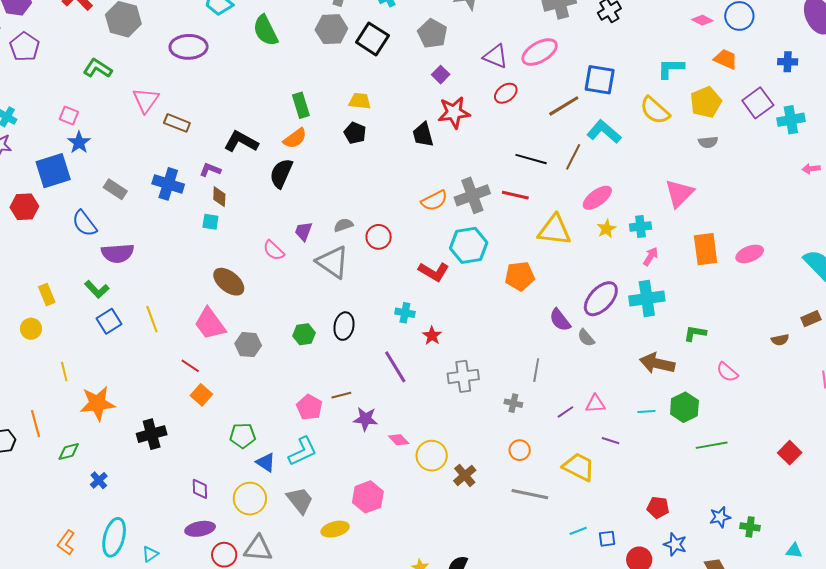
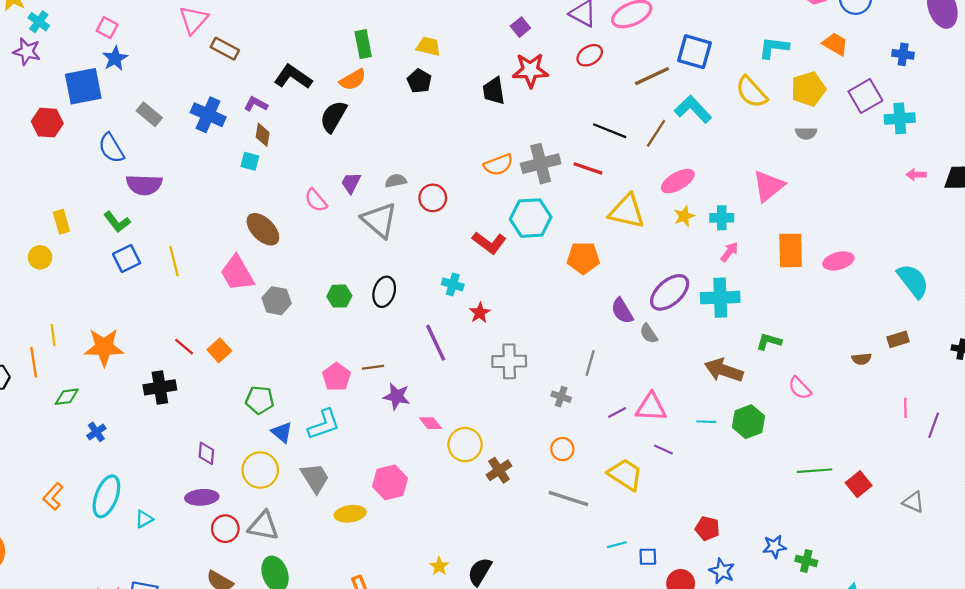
red line: (190, 366) -> (184, 347), moved
yellow line: (64, 372) -> (53, 335), moved
pink triangle: (595, 404) -> (651, 407), size x1.4
green line: (712, 445) -> (814, 471), moved

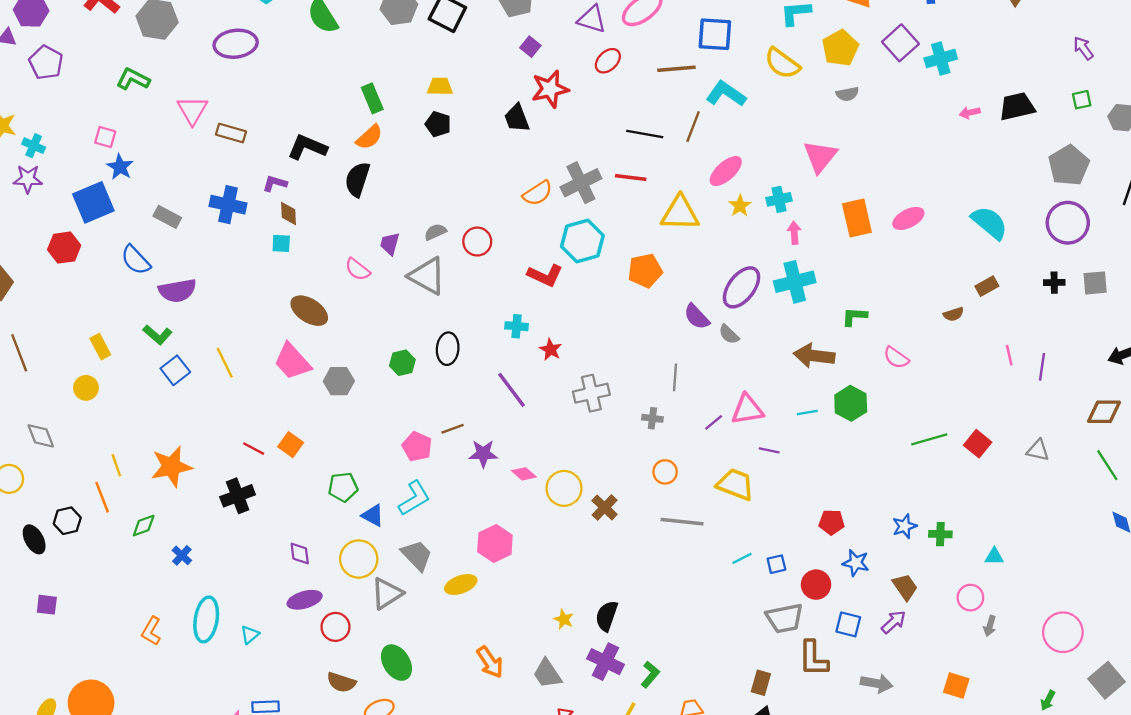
brown line: (652, 76) -> (676, 69), turned 32
pink arrow: (729, 252) -> (794, 233), turned -30
gray triangle: (263, 526) -> (387, 593), moved, turned -32

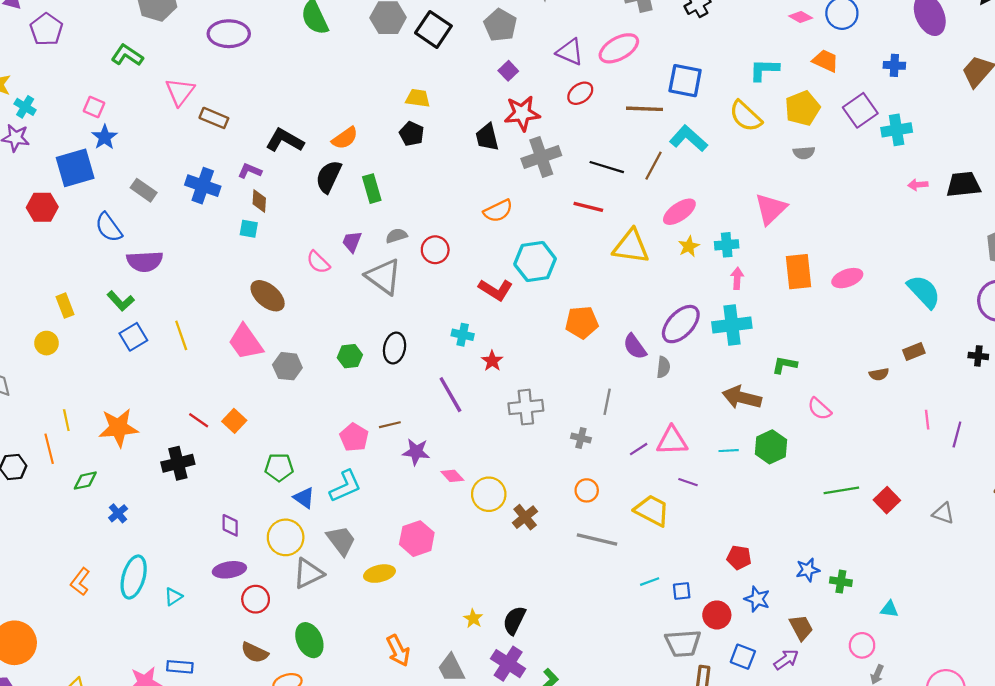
green rectangle: (372, 98) -> (372, 189), moved
gray cross: (581, 183) -> (541, 157), moved
orange pentagon: (645, 271) -> (582, 322), moved
gray semicircle: (729, 334) -> (663, 367), turned -135

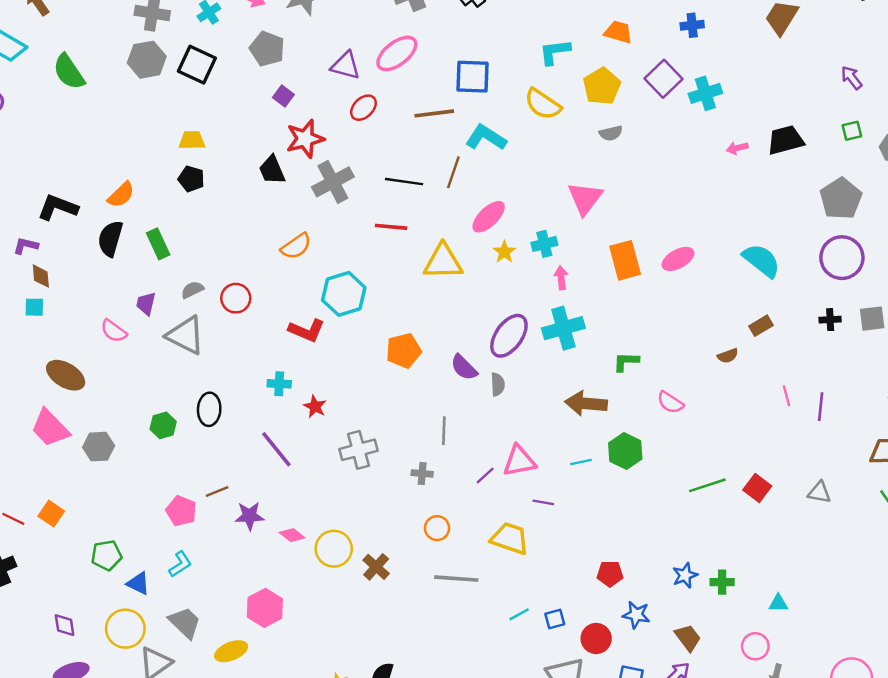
cyan L-shape: (345, 486) -> (180, 564), size x0.7

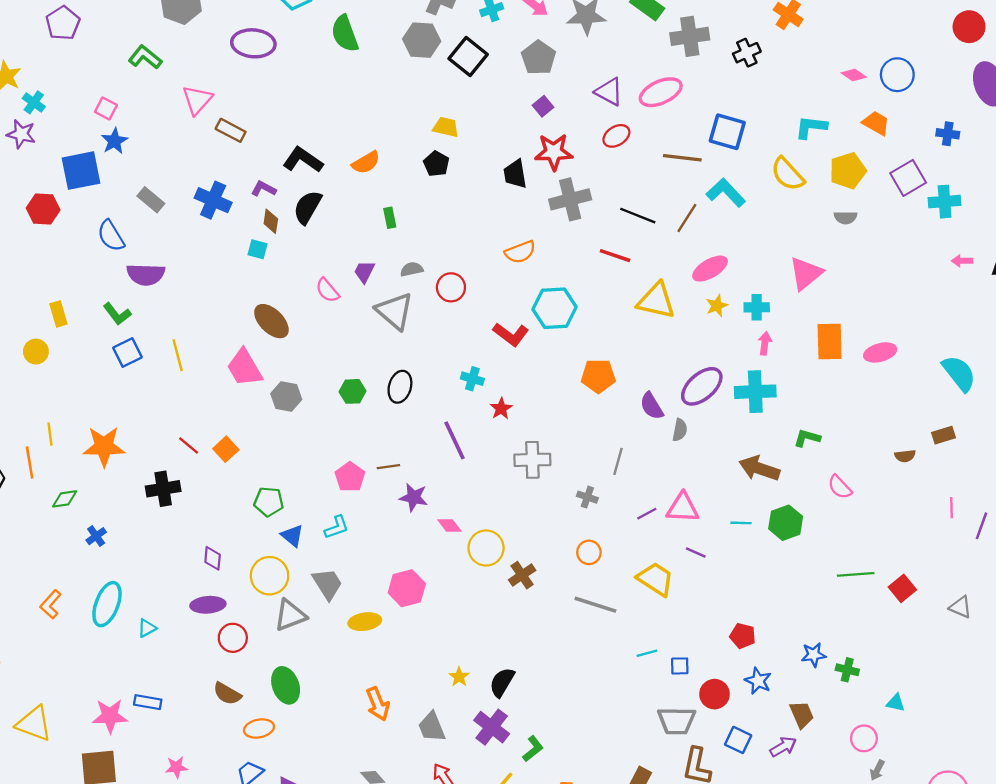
black semicircle: (110, 239) -> (307, 207), moved
green rectangle: (158, 244) -> (390, 218), size x0.7

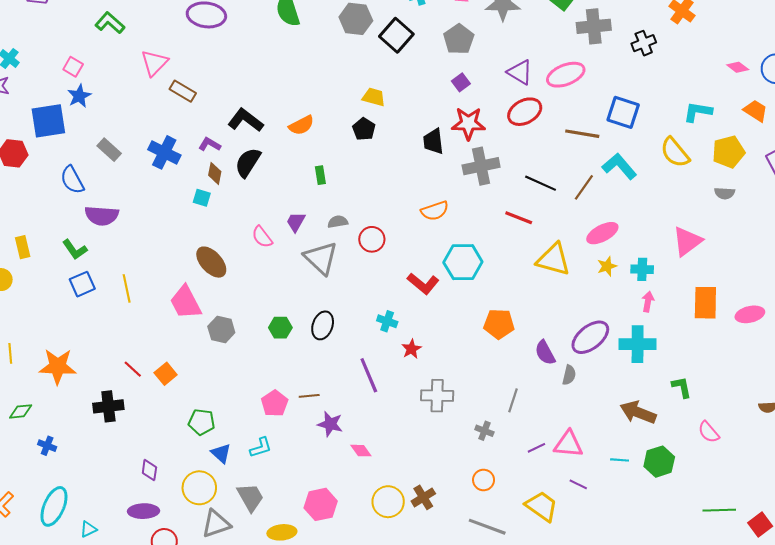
red ellipse: (616, 136) -> (525, 112), size x1.4
green L-shape: (807, 438) -> (682, 387), turned 60
blue cross: (96, 536) -> (47, 446), turned -36
yellow circle: (486, 548) -> (388, 502), moved

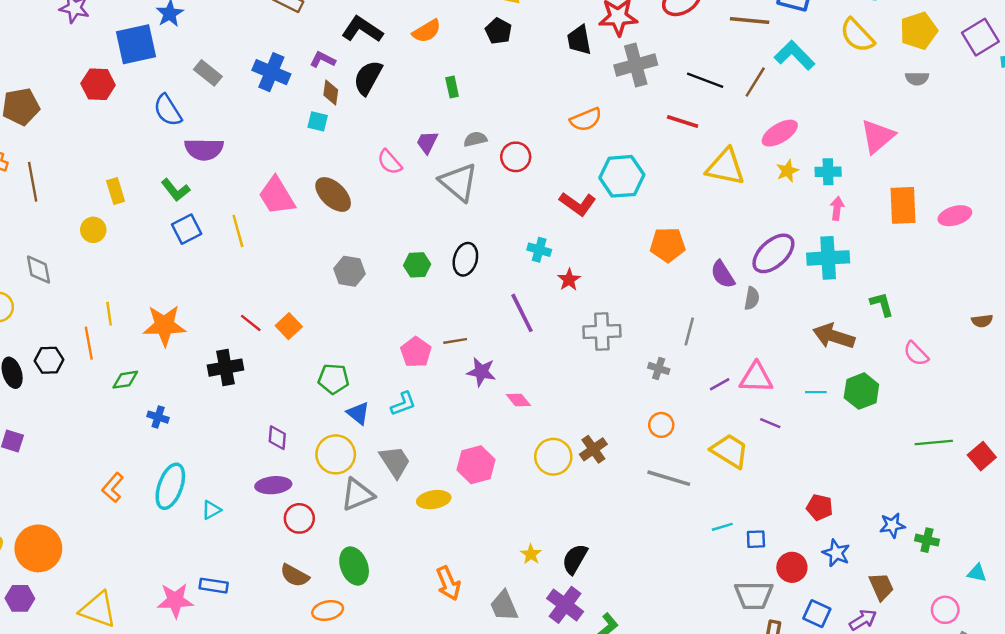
pink trapezoid: (185, 302) -> (277, 196), moved

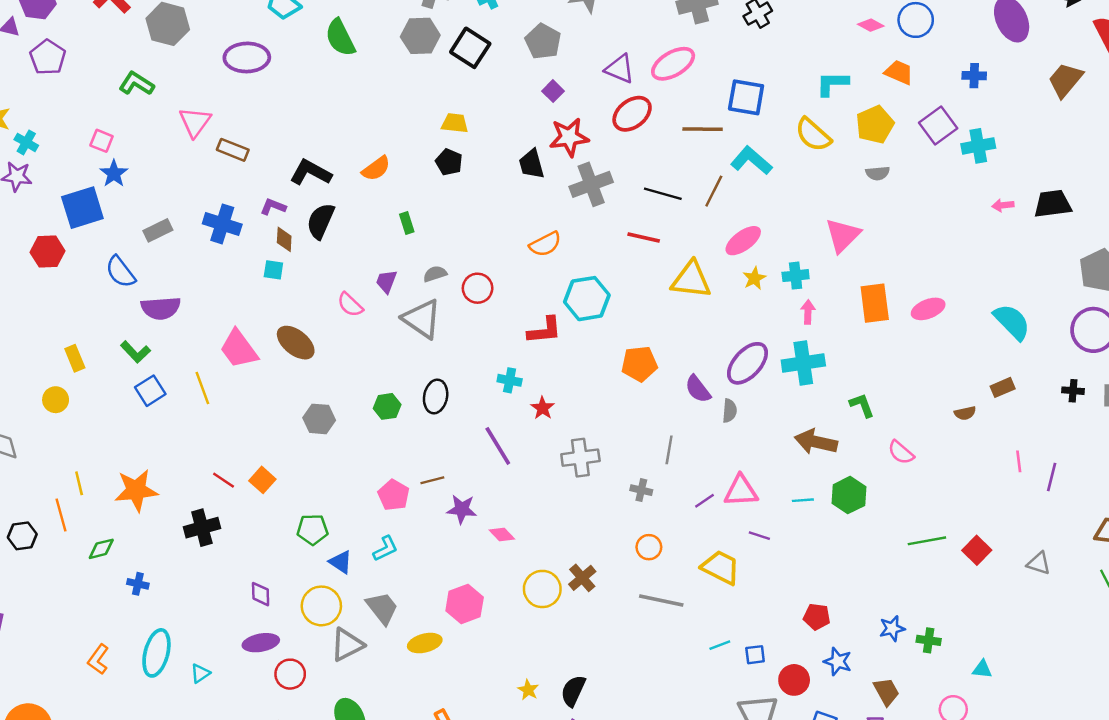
gray rectangle: (208, 73) -> (158, 230), turned -60
red L-shape: (578, 204) -> (545, 330), turned -36

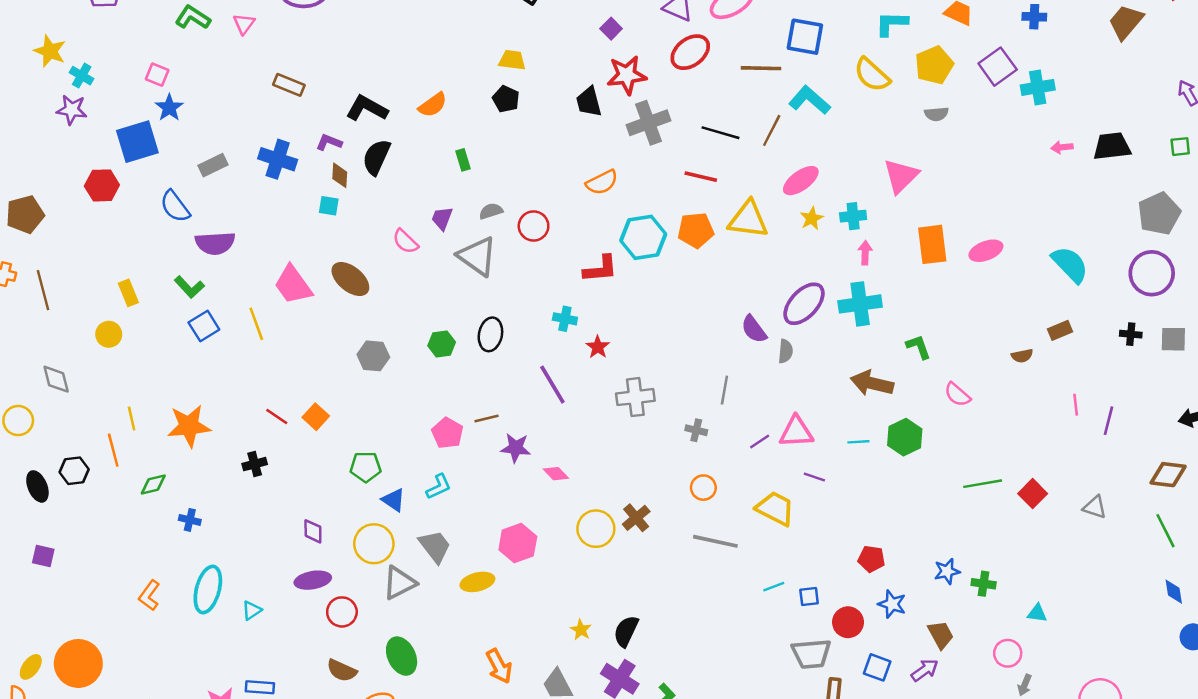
pink triangle: (195, 122) -> (244, 24), moved, size x0.7
orange pentagon: (639, 364) -> (696, 230), moved
black cross: (202, 528) -> (255, 464), size x0.7

